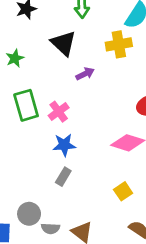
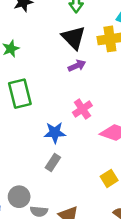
black triangle: (63, 43) -> (74, 38), moved
pink cross: (59, 112) -> (82, 109), moved

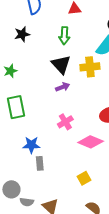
blue star: (55, 133) -> (31, 145), moved
gray rectangle: (53, 163) -> (40, 163), turned -40

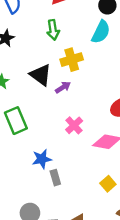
black triangle: (61, 64) -> (41, 75), moved
yellow cross: (90, 67) -> (72, 60), moved

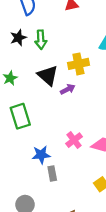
green arrow: (53, 30) -> (41, 40), moved
pink cross: (74, 125) -> (74, 140), moved

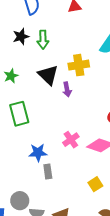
purple arrow: (68, 89) -> (67, 89), turned 104

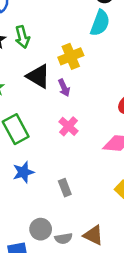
pink cross: (71, 140) -> (68, 126), moved
blue star: (38, 153) -> (23, 172), moved

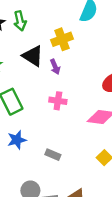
pink cross: (68, 126) -> (58, 101), turned -35
gray rectangle: (65, 188) -> (53, 155), turned -48

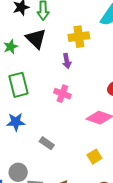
black triangle: (33, 56) -> (36, 39), moved

